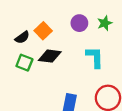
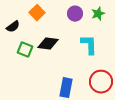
orange square: (43, 31) -> (37, 13), moved
black semicircle: (22, 37) -> (13, 27), moved

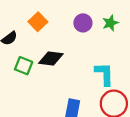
cyan L-shape: (89, 45) -> (104, 74), moved

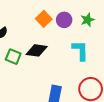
orange square: (38, 22) -> (44, 19), moved
cyan L-shape: (104, 74) -> (80, 50), moved

